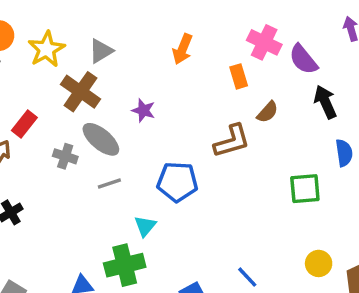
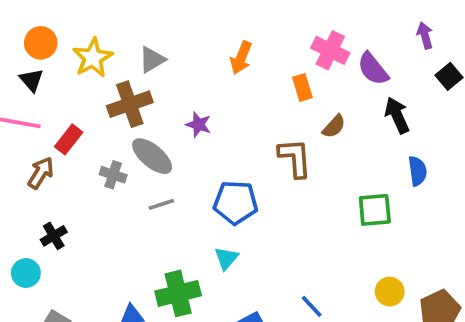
brown cross: (80, 92) -> (130, 104), turned 36
brown L-shape: (232, 141) -> (295, 158), turned -78
cyan triangle: (145, 226) -> (226, 258), moved

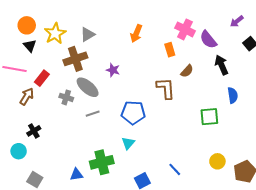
purple arrow: (425, 35) -> (237, 21), turned -112
black triangle: (31, 80) -> (30, 46), moved

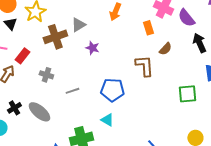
gray triangle: (88, 34) -> (78, 25), moved
gray ellipse: (88, 87) -> (39, 112), moved
cyan triangle: (128, 143) -> (107, 120), turned -40

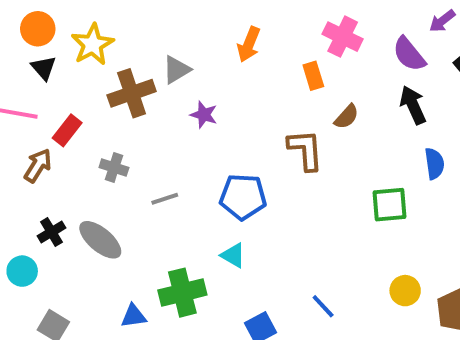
purple semicircle: (186, 18) -> (409, 54), moved

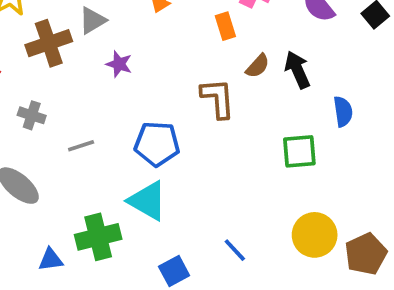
black arrow: (413, 105) -> (297, 70), moved
cyan triangle: (233, 255) -> (147, 201), size x1.6
yellow circle: (405, 291) -> (315, 235), size x1.5

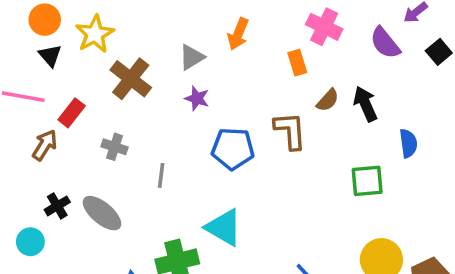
gray triangle: (92, 20) -> (192, 57), moved
brown cross: (49, 43) -> (131, 79), turned -33
blue pentagon: (157, 144) -> (233, 149), moved
gray line: (81, 146) -> (161, 175), turned -65

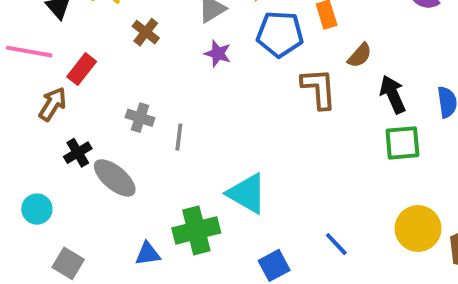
brown cross: (131, 79) -> (146, 32), size x0.6
black arrow: (365, 104) -> (393, 94), moved
gray cross: (115, 147) -> (140, 118), moved
blue pentagon: (233, 149) -> (280, 34), moved
black cross: (57, 206) -> (78, 153), moved

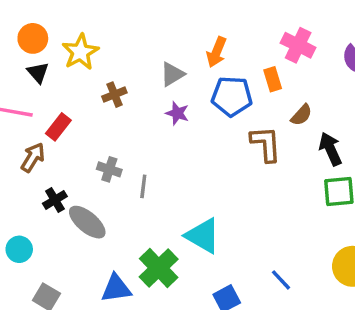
brown cross: (146, 32) -> (114, 95), turned 30
green cross: (196, 230) -> (159, 268), turned -30
blue triangle: (148, 254) -> (116, 288), size x1.4

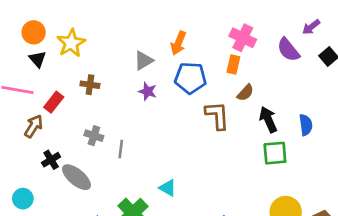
orange rectangle: (273, 79) -> (233, 65), moved, turned 30
brown cross: (114, 95) -> (90, 85), moved, turned 30
cyan triangle: (203, 236) -> (168, 188), size x0.6

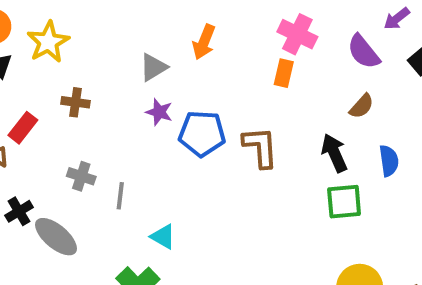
blue pentagon: (190, 78) -> (202, 133), moved
brown semicircle: (245, 93) -> (362, 106), moved
cyan triangle: (168, 188) -> (163, 237), moved

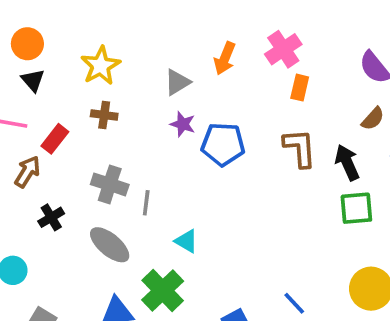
pink cross: (297, 34) -> (283, 49), moved, turned 30
yellow star: (48, 42) -> (101, 66), moved
brown L-shape: (260, 147) -> (300, 148), moved
gray cross: (81, 176) -> (110, 184), size x1.4
gray ellipse: (56, 237) -> (110, 245), moved

